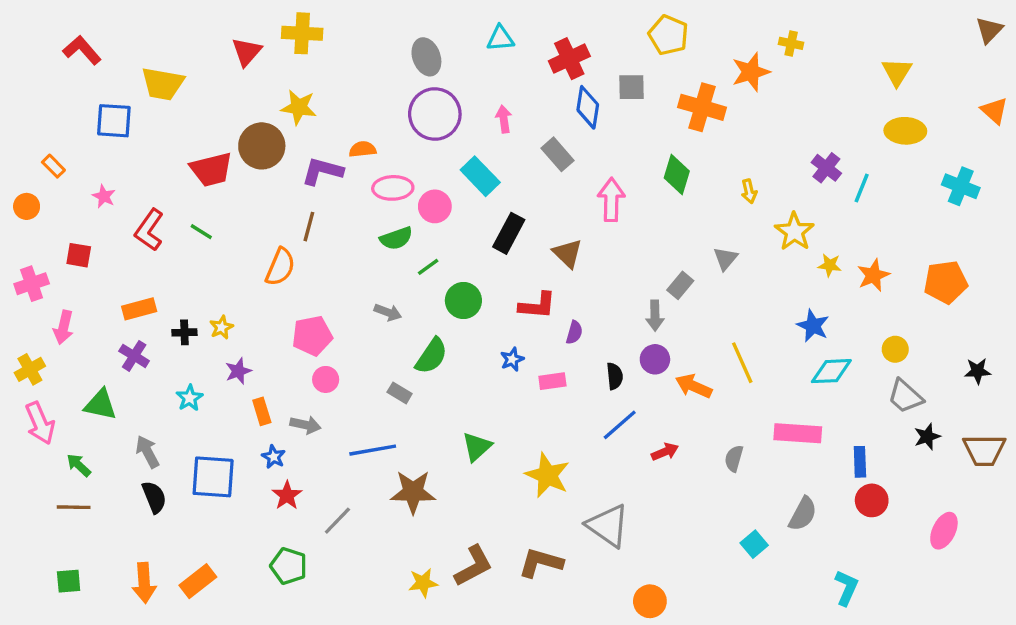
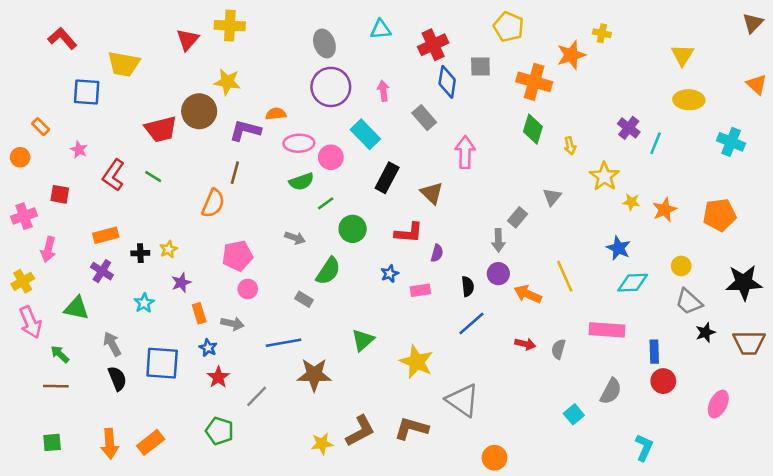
green diamond: (677, 174) -> (533, 129), moved
black star: (978, 371) -> (744, 283), size x1.8
red arrow: (665, 452) -> (525, 344), moved, turned 36

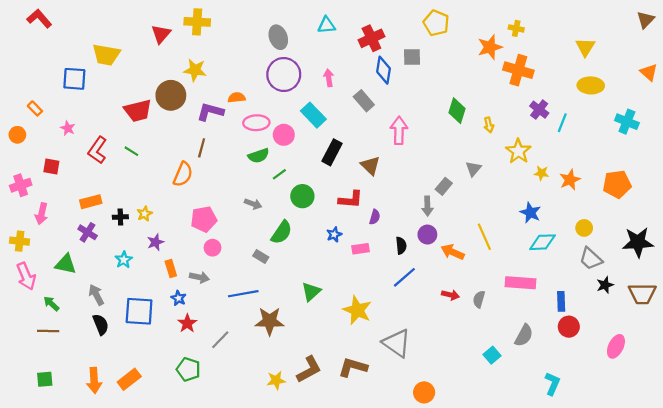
red L-shape: (62, 38) -> (39, 19), moved
orange cross: (534, 82) -> (518, 70), moved
yellow cross: (23, 281) -> (20, 241), turned 36

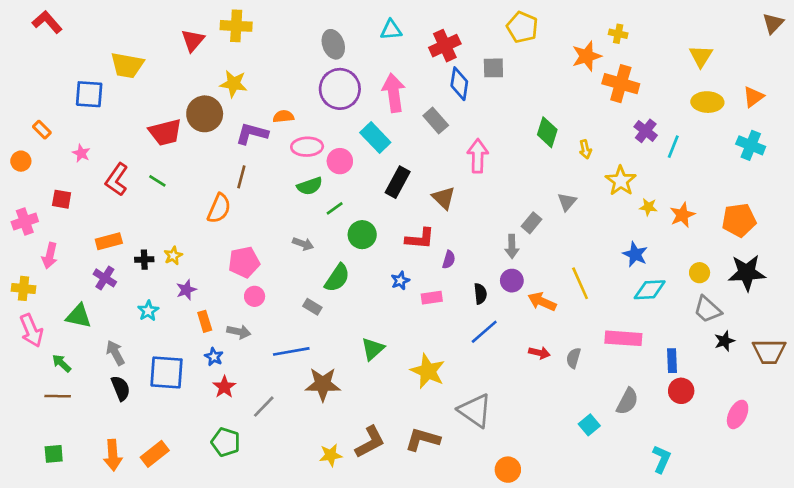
orange triangle: (649, 72) -> (753, 97), moved, turned 42
pink arrow: (329, 78) -> (394, 93), size x1.8
black star: (638, 242) -> (747, 273), moved

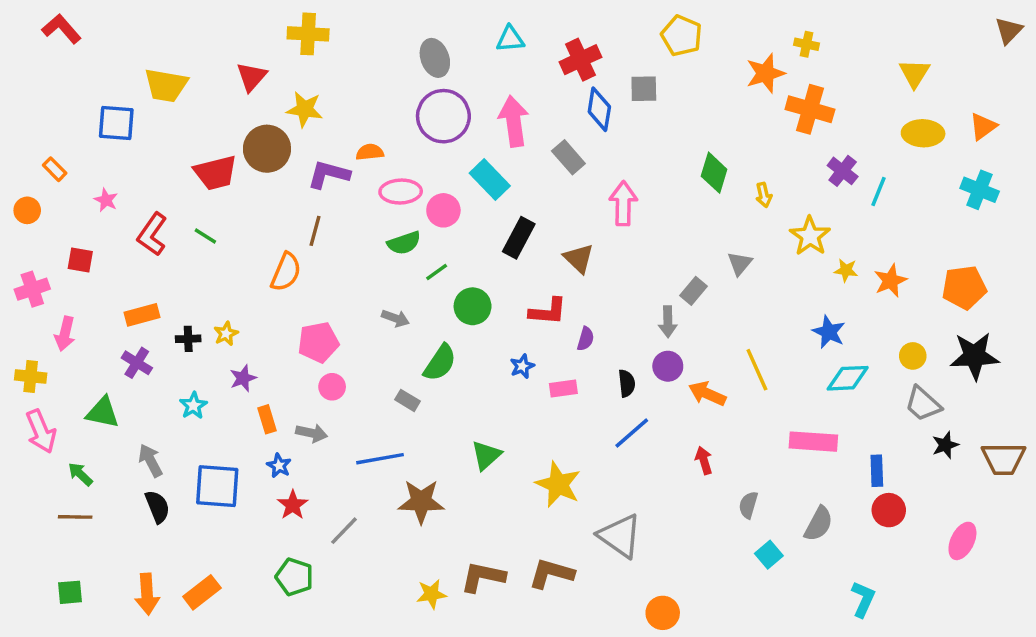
red triangle: (193, 40) -> (252, 77), moved
red arrow: (539, 353) -> (704, 460), turned -120
gray semicircle: (574, 358) -> (748, 505), moved
brown L-shape: (370, 442) -> (483, 577), turned -140

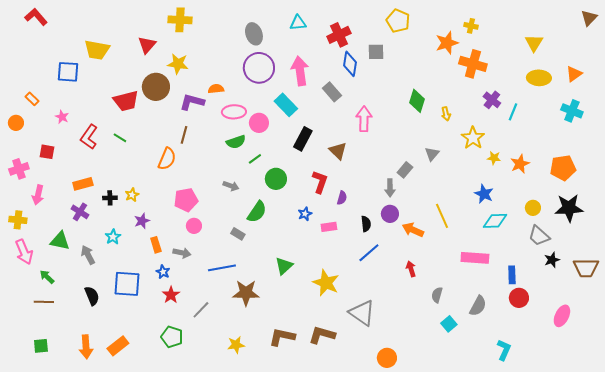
red L-shape: (548, 311) -> (320, 182), turned -75
gray arrow: (151, 460) -> (88, 255), moved
yellow star: (431, 594) -> (236, 345), moved

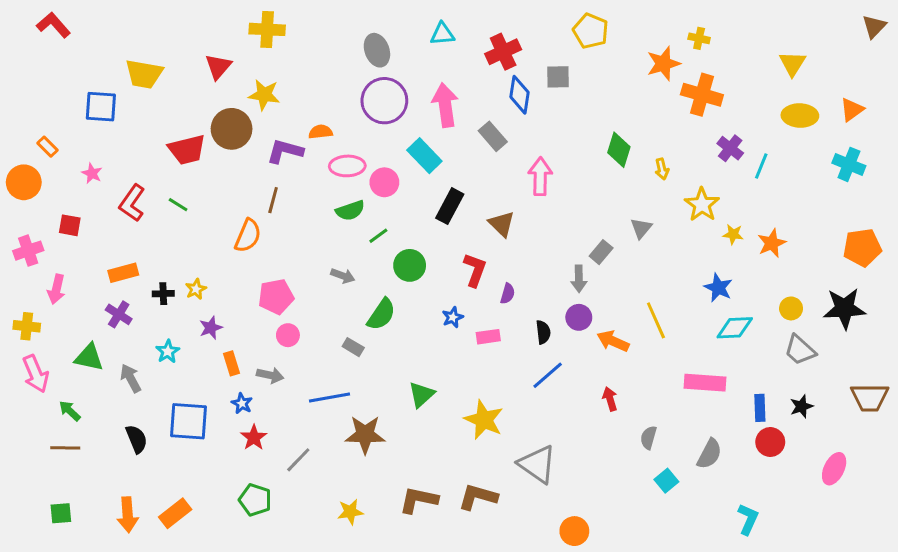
orange circle: (16, 123) -> (24, 182), size x1.5
orange pentagon: (563, 168) -> (862, 248), moved
black star: (552, 260) -> (801, 406), moved

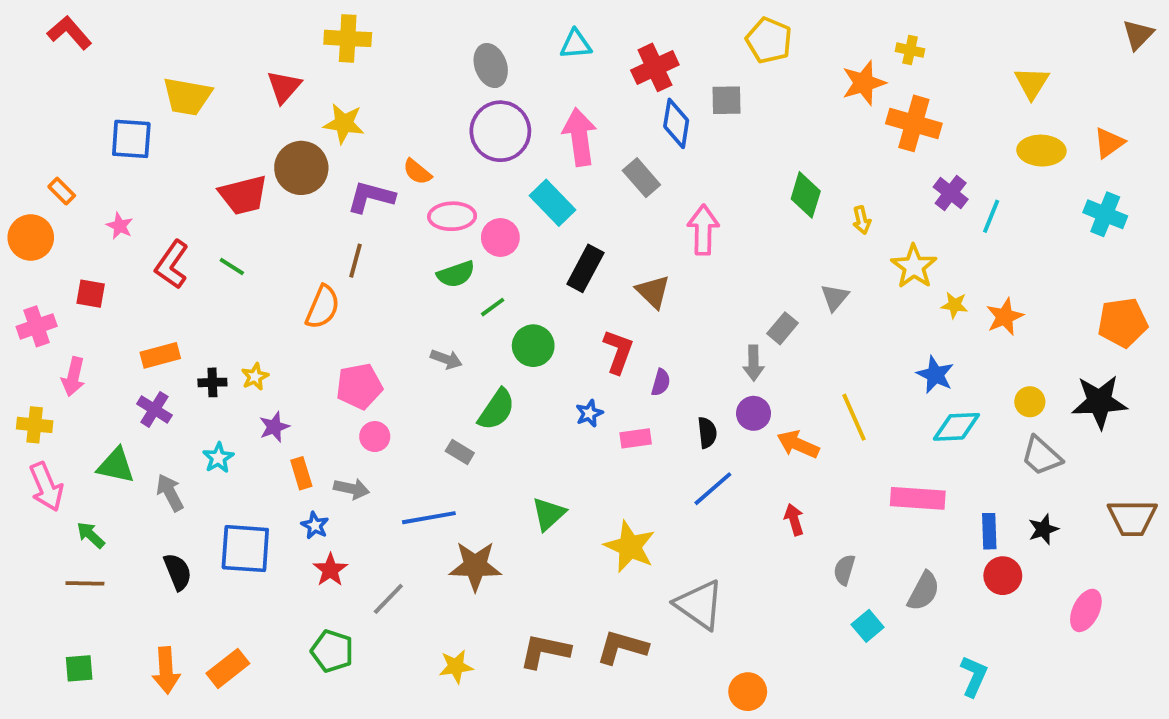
orange semicircle: (321, 132) -> (417, 172), turned -135

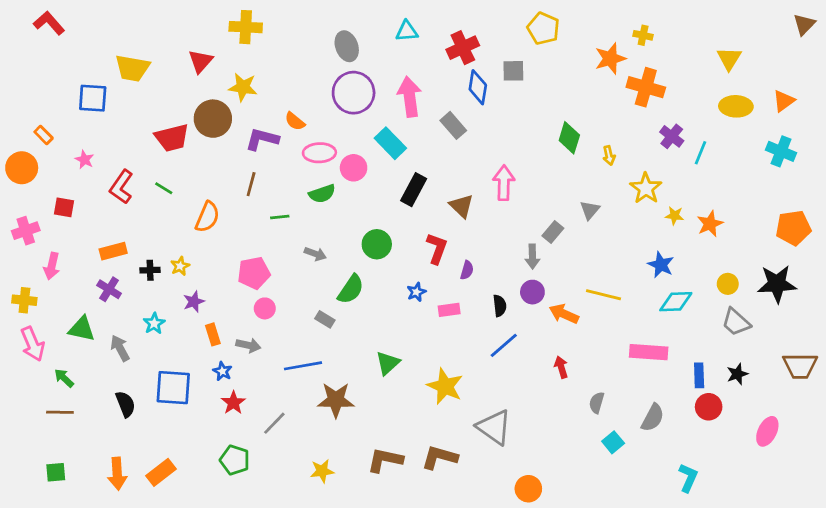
pink arrow: (703, 230) -> (504, 183), moved
orange semicircle: (323, 307) -> (207, 217), moved
green line: (493, 307) -> (280, 217), moved, turned 30
yellow line: (854, 417) -> (603, 295), turned -52

